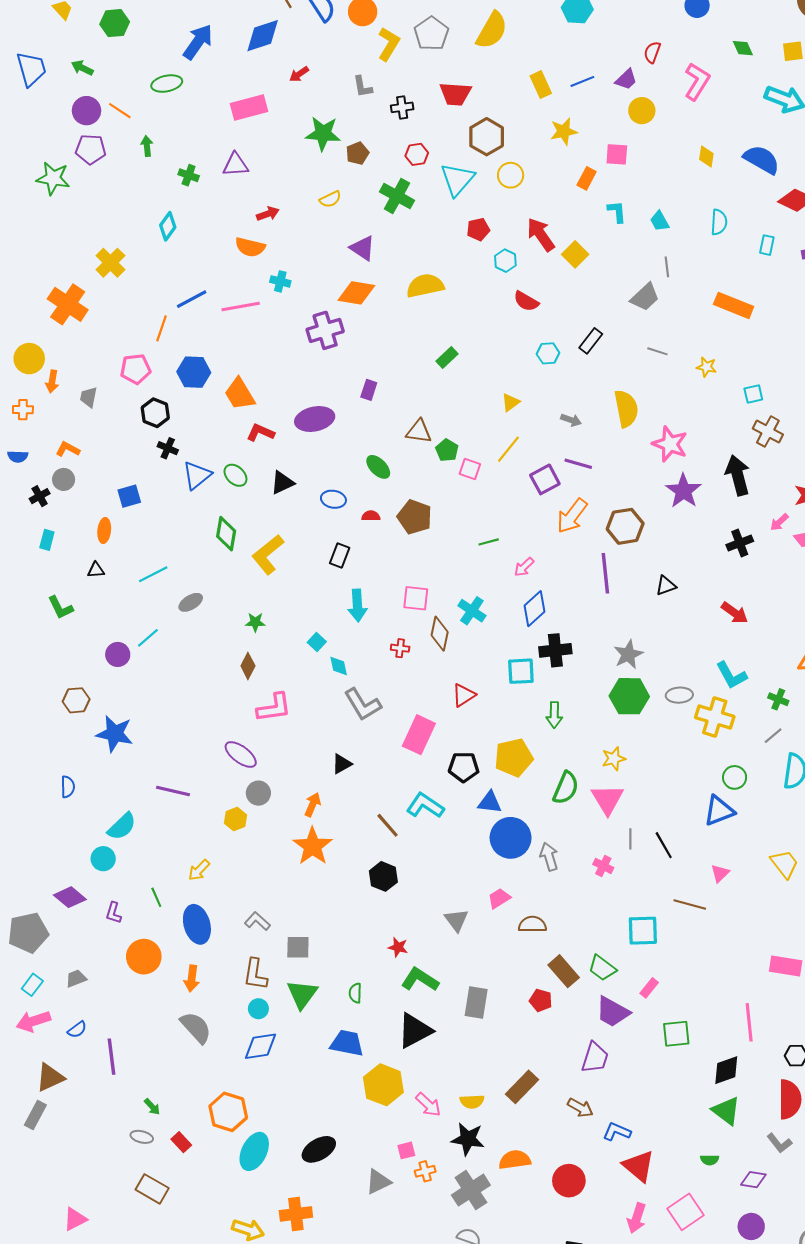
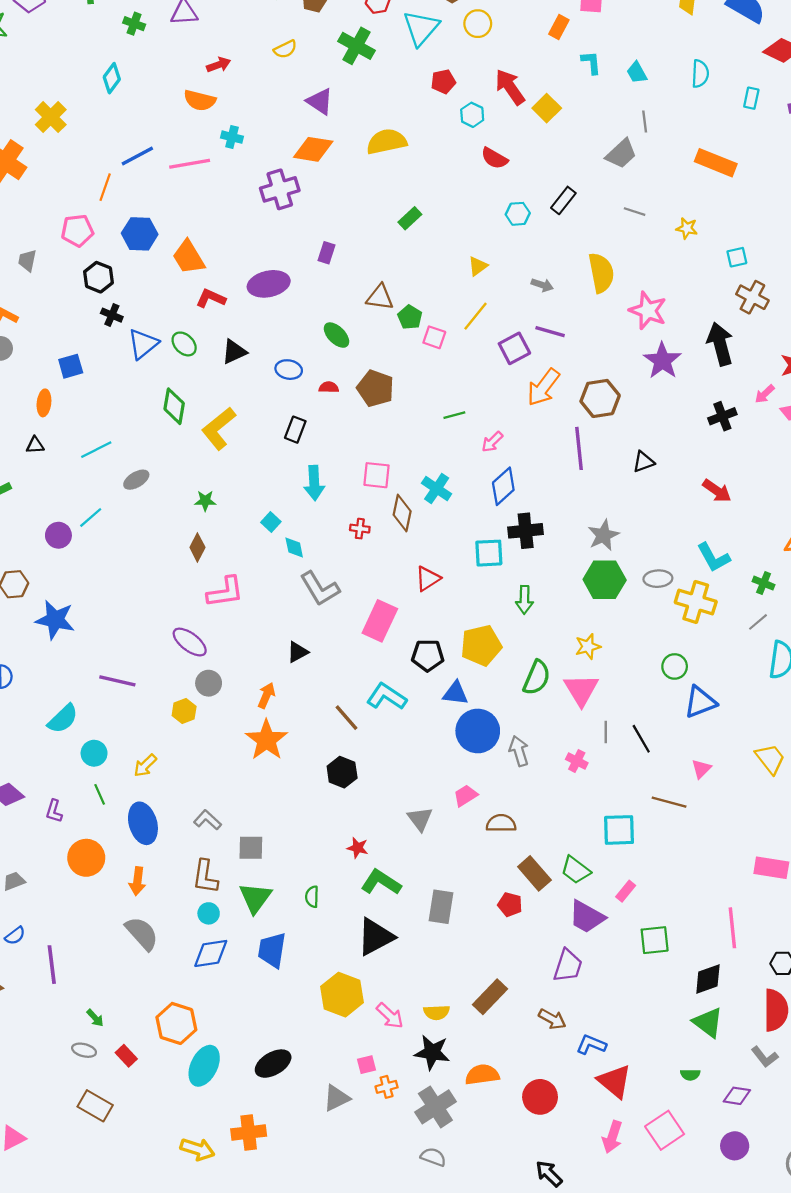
green circle: (735, 777) -> (675, 666), moved
cyan circle: (103, 859) -> (94, 753), moved
blue trapezoid: (347, 1043) -> (272, 950), moved, turned -92

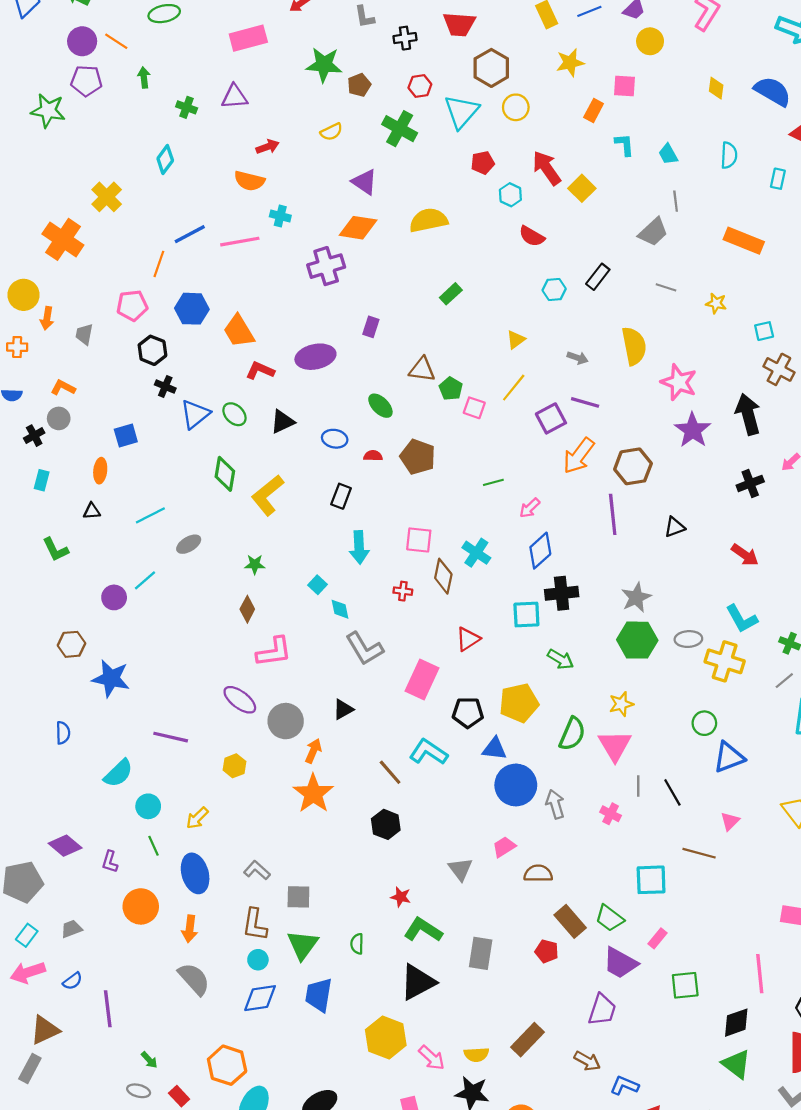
green arrow: (524, 600) -> (561, 659), turned -60
gray circle: (209, 683) -> (286, 721), moved, size x1.4

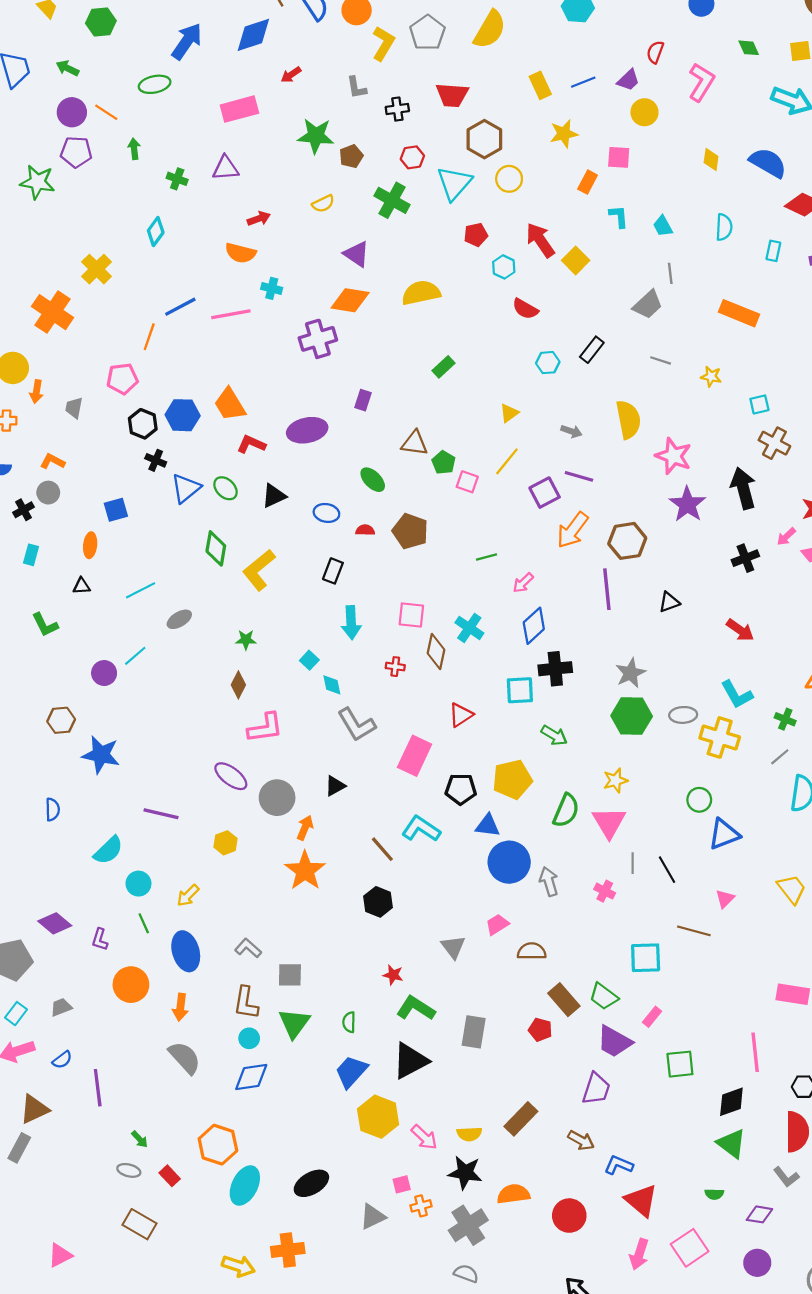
blue hexagon: (192, 309) -> (183, 415), moved
blue trapezoid: (319, 995) -> (351, 1072), moved, turned 33

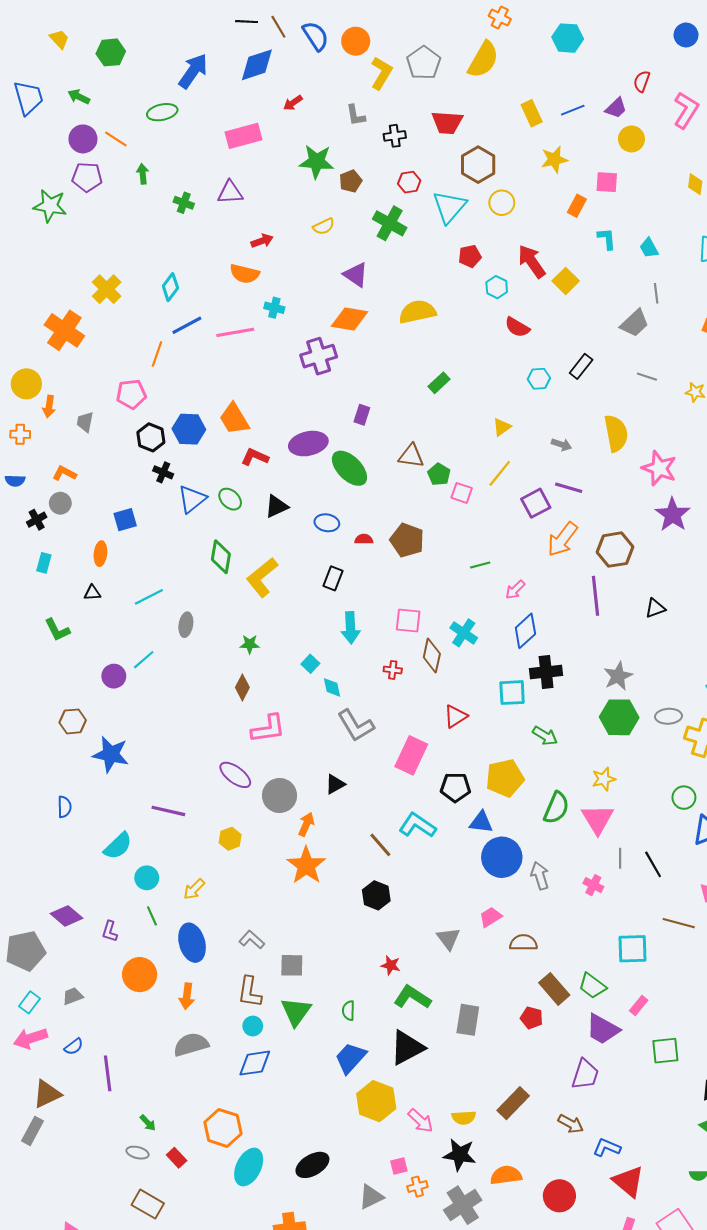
cyan diamond: (156, 231) -> (170, 287), moved
green ellipse: (373, 480) -> (349, 468), moved, size x1.5
gray ellipse: (179, 619) -> (186, 625), turned -50
gray semicircle: (185, 1058) -> (191, 1045), turned -64

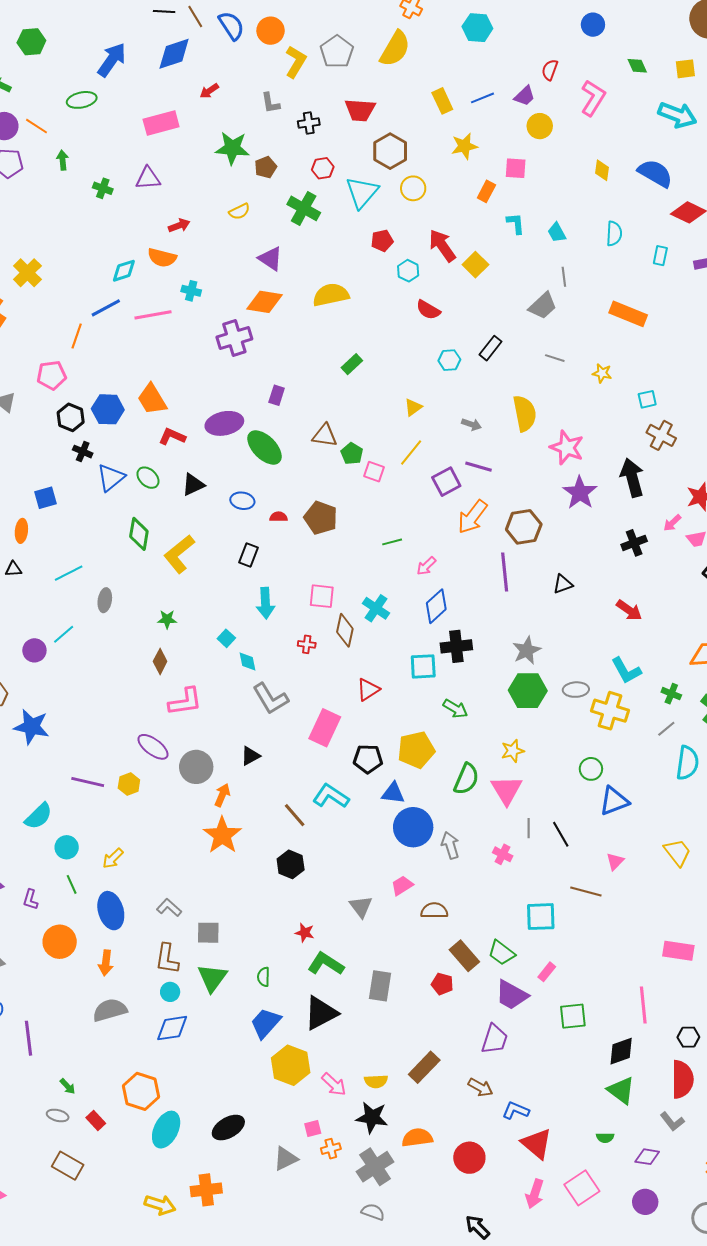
cyan diamond: (170, 287) -> (124, 271), moved, turned 36
yellow hexagon: (230, 839) -> (129, 784), moved

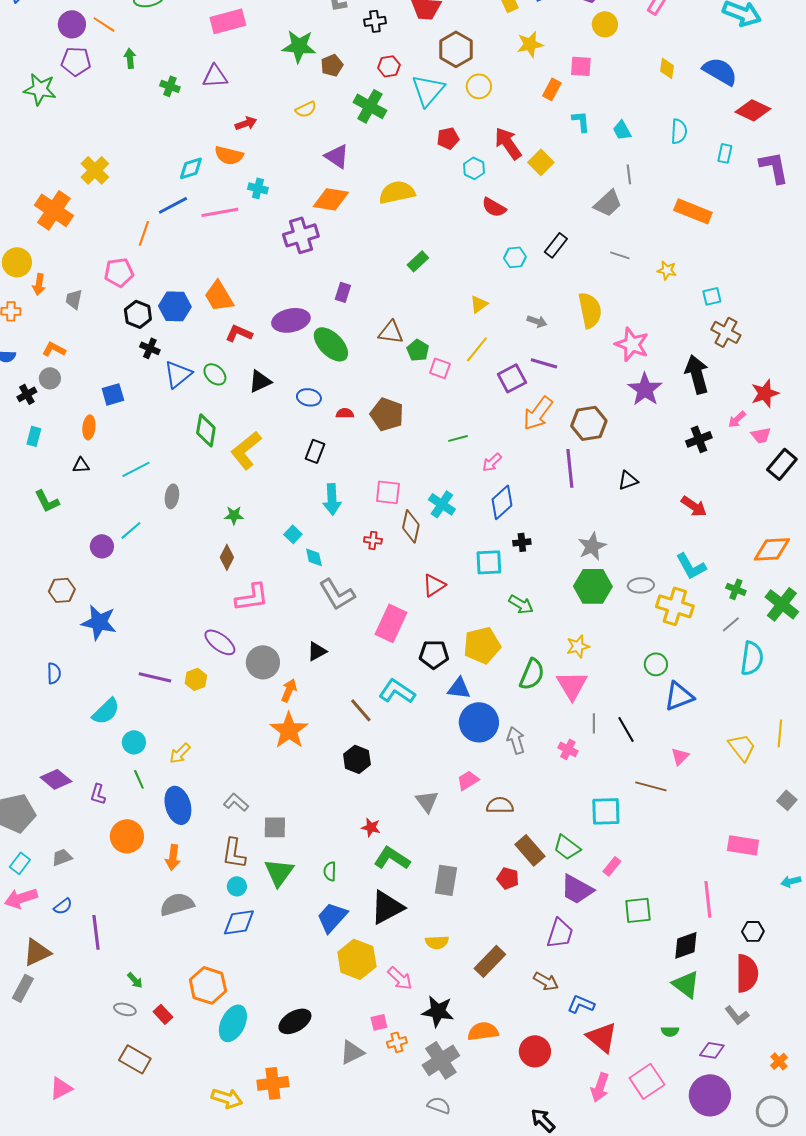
black cross: (456, 646) -> (522, 542), size x0.6
yellow semicircle: (376, 1081) -> (437, 942), moved
purple circle: (645, 1202) -> (710, 1095), size x1.6

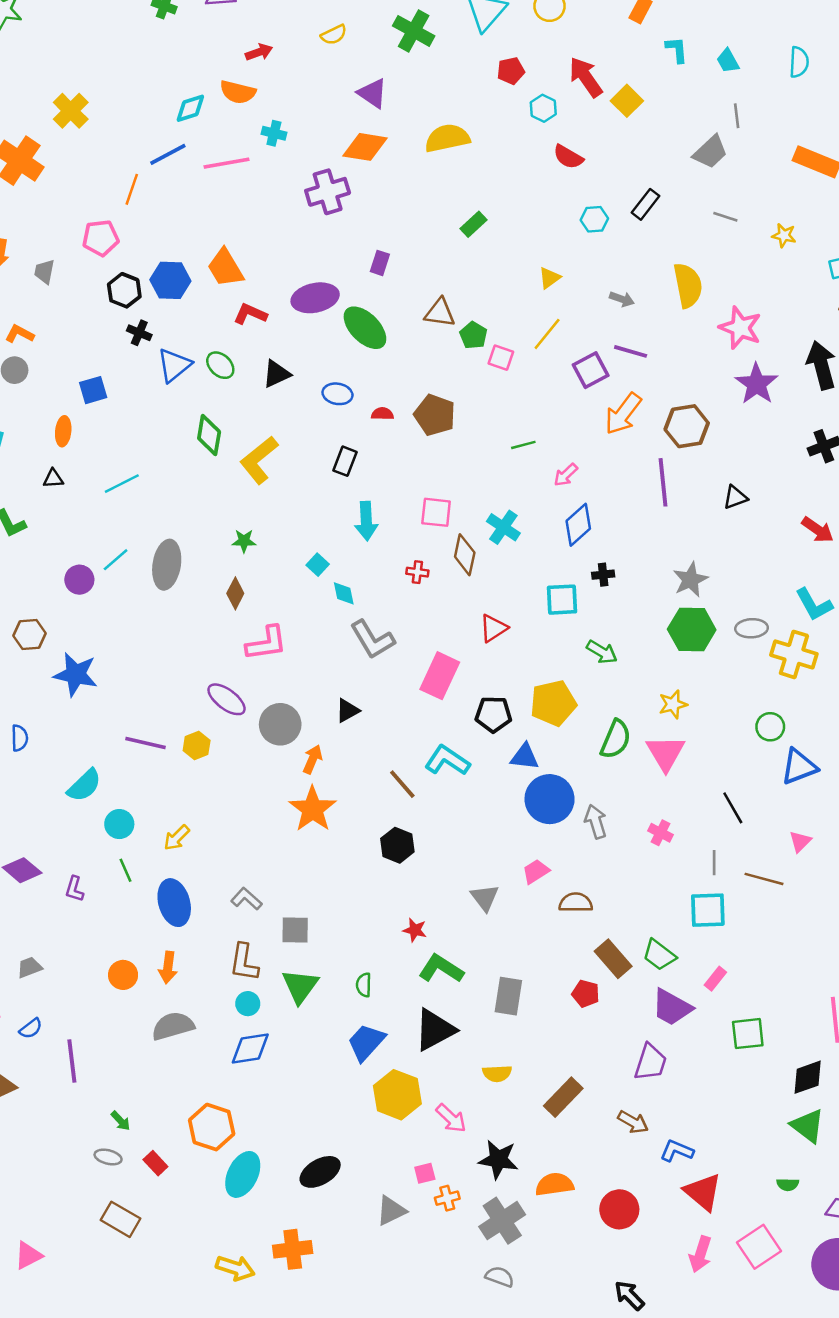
gray ellipse: (172, 496) -> (167, 565), moved, size x1.6
gray line: (594, 723) -> (714, 863), moved
orange circle: (127, 836) -> (123, 975), moved, size x0.7

